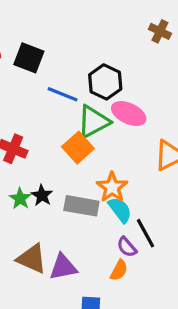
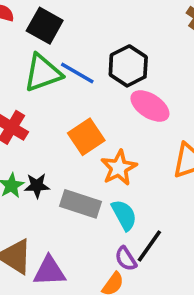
green triangle: (93, 122) -> (43, 73), moved
orange star: (112, 187) -> (119, 168), moved
black star: (42, 195) -> (37, 186), turned 30
black line: (146, 233) -> (149, 246), turned 56

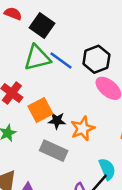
orange square: (86, 137) -> (40, 110), moved
black star: (37, 186) -> (57, 121), moved
cyan semicircle: (124, 215) -> (107, 169), moved

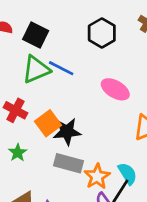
black hexagon: (96, 59) -> (102, 33), moved
black star: (57, 121) -> (67, 132), size x1.5
orange star: (83, 128) -> (97, 176), moved

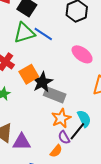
black star: (67, 132) -> (42, 82), turned -30
gray rectangle: (69, 163) -> (55, 95), moved

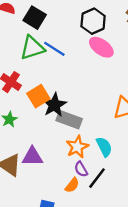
pink ellipse: (82, 54) -> (101, 47), moved
black line: (77, 131) -> (97, 178), moved
purple triangle: (22, 142) -> (32, 157), moved

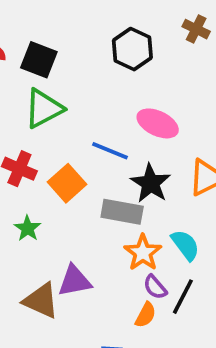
pink ellipse: (101, 47) -> (158, 123), moved
blue line: (54, 49) -> (110, 151), moved
black star: (54, 105) -> (151, 183), moved

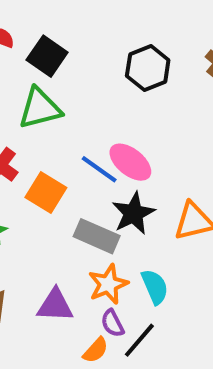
pink ellipse: (158, 123) -> (130, 162), moved
orange square: (67, 183) -> (46, 193), turned -30
purple triangle: (74, 281) -> (55, 305), moved

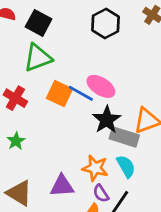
orange square: (46, 193) -> (60, 94), moved
gray rectangle: (97, 236) -> (124, 137), moved
orange star: (108, 284) -> (95, 168), turned -30

